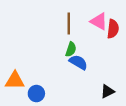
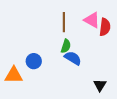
black triangle: (108, 91) -> (100, 85), turned -32
blue circle: (36, 94) -> (34, 61), moved

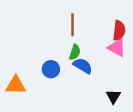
pink triangle: (92, 20) -> (117, 48), moved
blue circle: (34, 61) -> (51, 69), moved

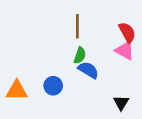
red semicircle: (119, 31) -> (127, 32), turned -36
blue circle: (51, 69) -> (53, 86), moved

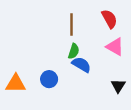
red semicircle: (127, 32) -> (109, 19), moved
black triangle: (121, 103) -> (118, 86), moved

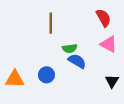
brown line: (71, 24) -> (51, 23), moved
green semicircle: (74, 51) -> (70, 48), turned 64

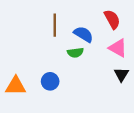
blue semicircle: (77, 61) -> (83, 34), moved
black triangle: (112, 81) -> (121, 74), moved

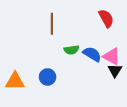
blue semicircle: (83, 34) -> (92, 54), moved
pink triangle: (118, 48) -> (112, 56), moved

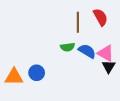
brown line: (52, 24) -> (78, 22), moved
blue circle: (48, 77) -> (37, 73), moved

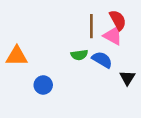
pink triangle: (106, 53) -> (113, 36), moved
orange triangle: (14, 77) -> (17, 56), moved

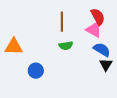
brown line: (91, 26) -> (62, 22), moved
blue semicircle: (102, 60) -> (102, 50), moved

